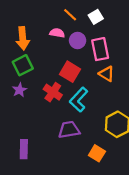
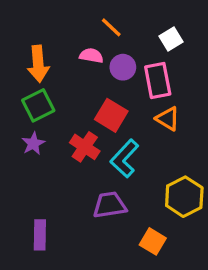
white square: (96, 17) -> (171, 39), moved

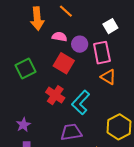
orange line: (111, 27) -> (66, 11), moved
orange arrow: (38, 64) -> (37, 19), moved
red square: (111, 115) -> (64, 63), moved
purple star: (33, 144) -> (23, 125), moved

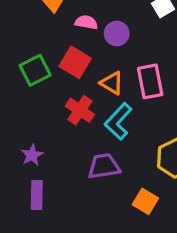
pink rectangle: (102, 53) -> (150, 81), moved
red square: (64, 63) -> (75, 62), moved
orange triangle: (108, 77) -> (112, 83), moved

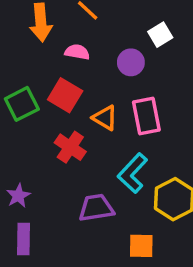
purple circle: (117, 34) -> (131, 62), moved
cyan L-shape: (118, 121) -> (133, 173), moved
orange square: (145, 201) -> (141, 246), turned -30

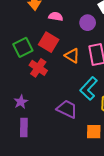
red cross: (70, 147) -> (38, 68), moved
purple trapezoid: (96, 208) -> (67, 109), turned 35

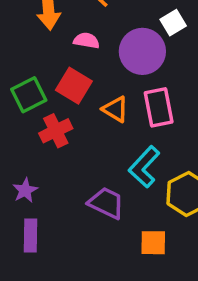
purple circle: (88, 23) -> (142, 51), size x1.6
red cross: (38, 68) -> (56, 131), turned 30

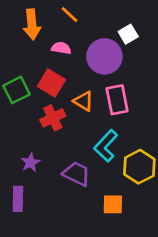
red cross: (56, 131) -> (53, 118), moved
purple star: (25, 190) -> (30, 163), moved

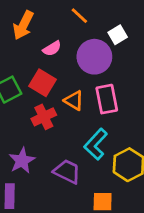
orange line: (70, 15) -> (79, 16), moved
orange arrow: (32, 24) -> (23, 25), turned 32
pink semicircle: (61, 48) -> (52, 48), turned 138
purple star: (30, 163) -> (22, 161), size x1.4

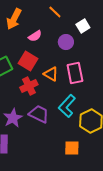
purple circle: (94, 57) -> (66, 42), size x0.6
purple trapezoid: (67, 172) -> (39, 114), moved

